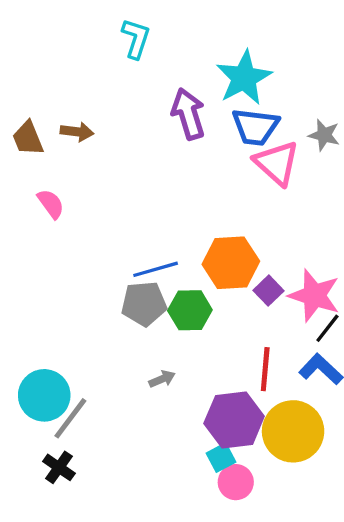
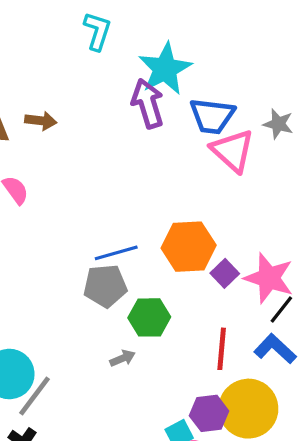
cyan star: (244, 78) -> (165, 69), moved
green hexagon: (190, 310) -> (149, 317), moved
purple hexagon: (234, 420) -> (209, 413), moved, size x0.7

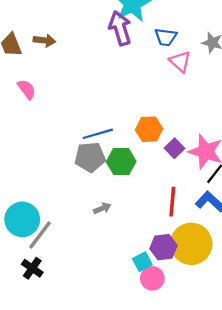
blue trapezoid: (212, 116) -> (166, 37), size x0.7
pink triangle: (233, 151) -> (180, 62), size x0.7
orange hexagon: (189, 247) -> (149, 129), size x0.7
green hexagon: (149, 317) -> (121, 162), moved

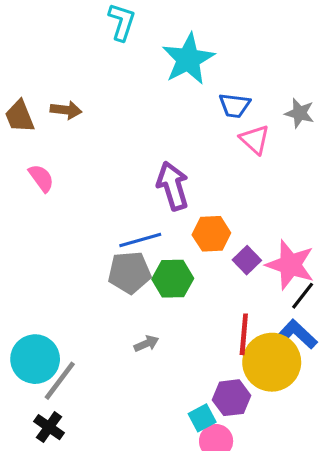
purple arrow: (120, 28) -> (173, 186), moved
yellow circle: (191, 244) -> (272, 362), moved

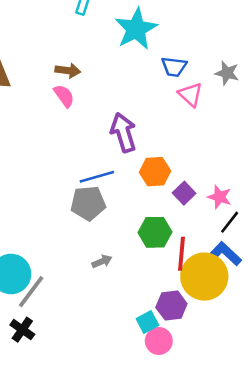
brown arrow: (66, 110) -> (68, 71), moved
pink semicircle: (41, 178) -> (64, 96), moved
pink star: (290, 265) -> (219, 197), size x0.6
green hexagon: (173, 279) -> (155, 232), moved

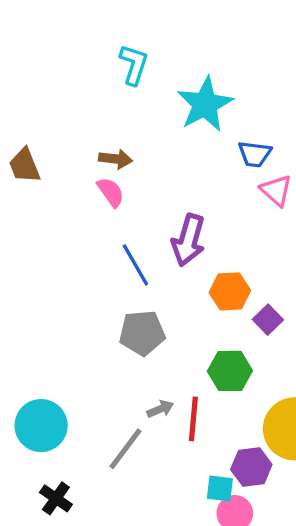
purple arrow: (123, 132) -> (188, 240), turned -147
blue line: (97, 177) -> (135, 265), moved, turned 76
red line: (182, 254) -> (193, 419), moved
gray line: (31, 292) -> (126, 449), moved
cyan square: (147, 322) -> (220, 488), turned 35

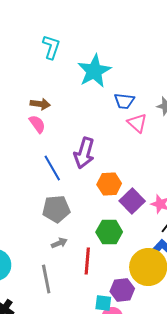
purple square: (268, 320) -> (132, 201), size x1.4
gray arrow: (160, 409) -> (59, 243), moved
gray line: (126, 449) -> (46, 279), turned -48

